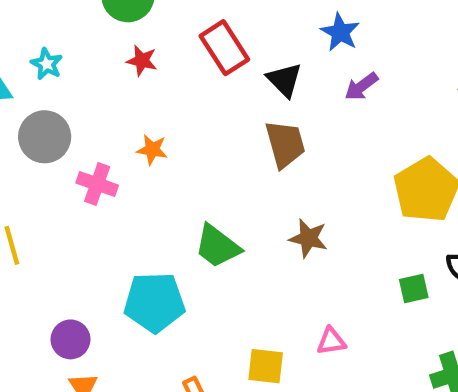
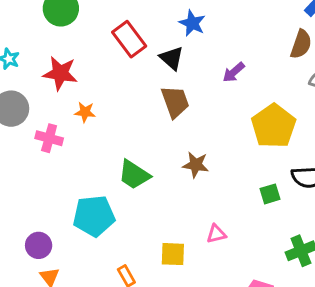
blue star: (340, 32) -> (192, 23), moved
red star: (142, 61) -> (60, 73), moved, size x1.6
purple arrow: (361, 87) -> (234, 72), moved

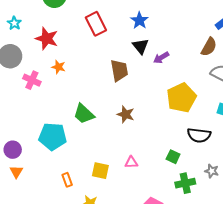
black triangle: (172, 58) -> (140, 46), moved
green square: (270, 194) -> (173, 157), moved, turned 32

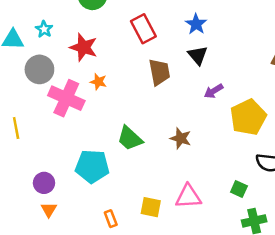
purple arrow: (161, 58) -> (214, 91), moved
brown trapezoid: (119, 70) -> (159, 72), moved
pink cross: (32, 80) -> (66, 98), size x1.6
pink triangle: (131, 162) -> (188, 197), size x1.6

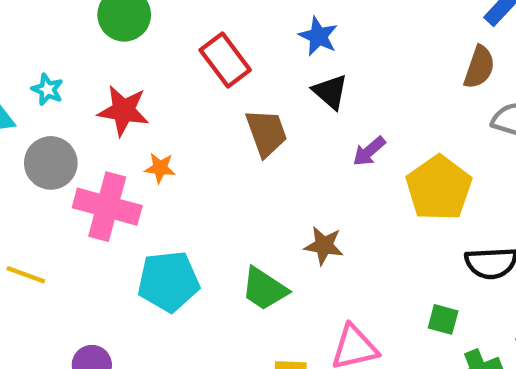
yellow line: (16, 128) -> (26, 275), turned -50
green trapezoid: (130, 138) -> (264, 289), moved
cyan pentagon: (92, 166) -> (168, 281), moved

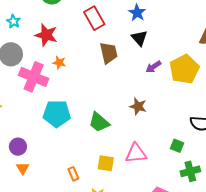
yellow pentagon: (439, 188) -> (184, 69), moved
brown star: (324, 246) -> (138, 106), moved

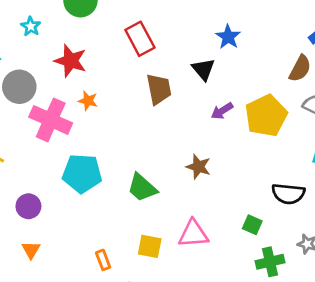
blue star: (137, 13) -> (228, 37), moved
cyan star: (13, 21) -> (31, 26), moved
purple circle: (18, 147) -> (28, 206), moved

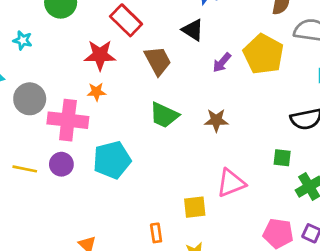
red star: (71, 61) -> (100, 55), moved
green trapezoid: (142, 188) -> (164, 115), moved
purple circle: (28, 206) -> (61, 164), moved
orange rectangle: (103, 260) -> (156, 233), turned 30

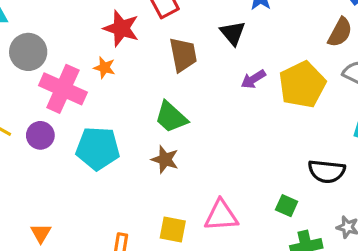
brown star: (216, 120) -> (165, 159), moved

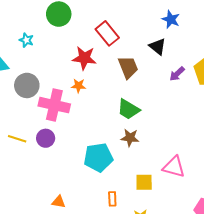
cyan pentagon: (98, 148) -> (98, 157), moved
pink triangle: (221, 216) -> (174, 167), turned 30
orange triangle: (41, 233) -> (59, 202), turned -40

